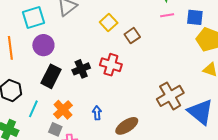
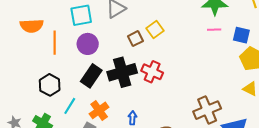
brown square: (132, 36) -> (135, 39), moved
black cross: (81, 69) -> (122, 72), size x1.6

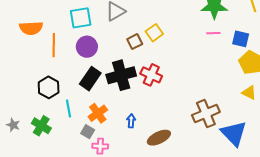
cyan line: (70, 106) -> (69, 109), turned -42

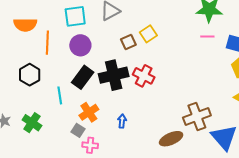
black hexagon: (49, 87) -> (30, 75), moved
cyan line: (69, 109) -> (60, 95), moved
brown ellipse: (159, 138) -> (171, 139), moved

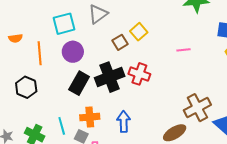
orange semicircle: (25, 25) -> (15, 38), size x0.6
pink line: (207, 36) -> (184, 50), moved
cyan line: (60, 95) -> (62, 126), moved
orange cross: (89, 112) -> (90, 117), turned 36
blue arrow: (122, 121) -> (124, 122), size x1.5

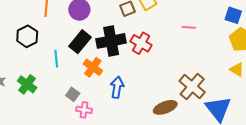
brown cross: (197, 108) -> (192, 87), turned -32
orange cross: (90, 117) -> (93, 67), moved, turned 30
cyan line: (62, 126) -> (56, 59), moved

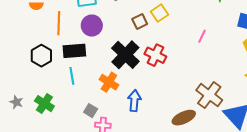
pink line: (189, 27) -> (202, 36), turned -64
black cross: (111, 41) -> (125, 55), turned -32
black rectangle: (80, 42) -> (74, 51), moved, turned 50

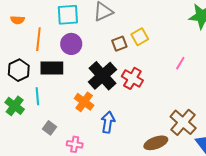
cyan line: (72, 76) -> (37, 96), moved
green cross: (44, 104) -> (15, 106), moved
gray square: (91, 111) -> (50, 128), moved

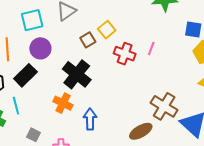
black rectangle: (52, 68) -> (25, 75), turned -35
red cross: (132, 78) -> (125, 54), moved

